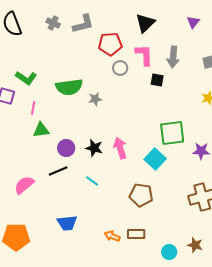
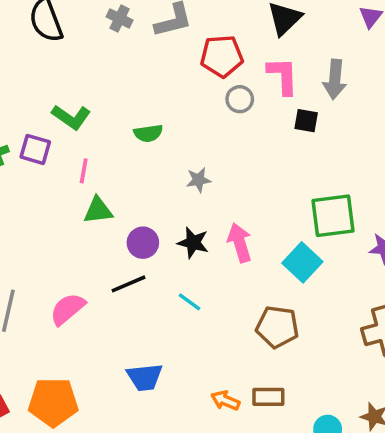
green semicircle: (69, 87) -> (148, 133), size x0.6
gray star: (95, 99) -> (198, 180), moved

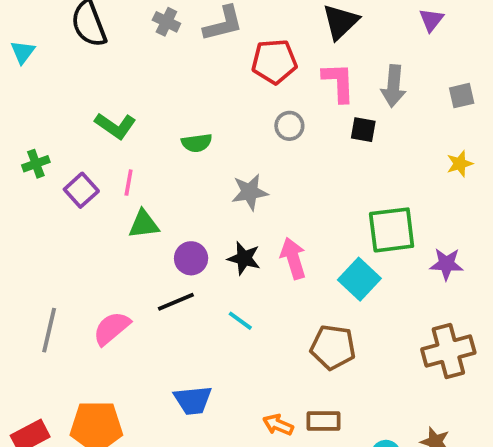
gray circle: (240, 99) -> (289, 126), moved
purple square: (35, 149) -> (81, 190), moved, turned 32
gray star: (198, 180) -> (250, 192), size x1.4

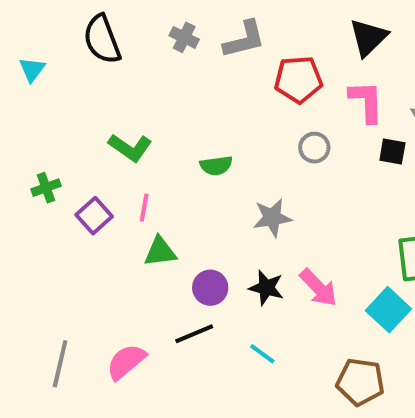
pink arrow: (293, 258) -> (318, 288), turned 153

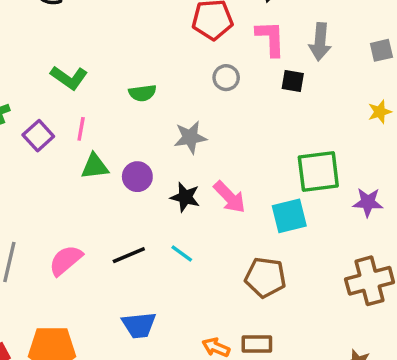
purple circle: (210, 288) -> (137, 177), moved
cyan square: (388, 310) -> (289, 216), turned 33
black line: (194, 334) -> (129, 255), moved

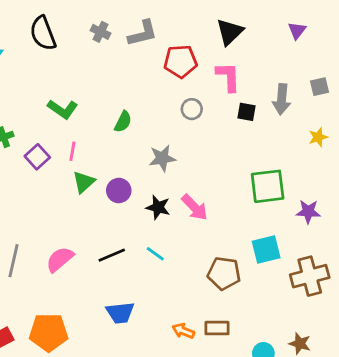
gray arrow: (320, 42) -> (282, 99), moved
green semicircle: (142, 93) -> (123, 122), turned -55
green triangle: (95, 166) -> (84, 182), turned -35
cyan square: (289, 216) -> (266, 249), moved

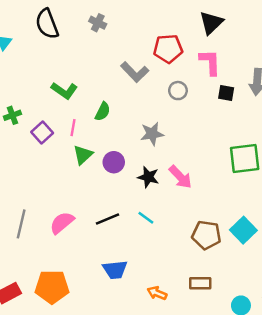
gray L-shape: (143, 33) -> (135, 72), moved, turned 60
green semicircle: (123, 122) -> (103, 112), moved
cyan square: (266, 249) -> (243, 230), moved, turned -30
orange arrow: (183, 331) -> (157, 293), moved

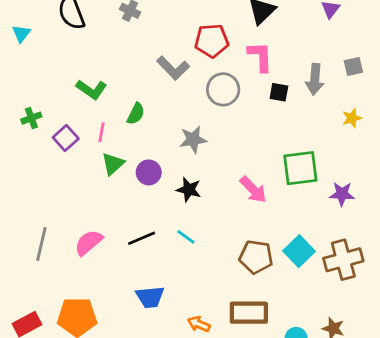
gray circle: (178, 91) -> (223, 89), size x1.5
pink arrow: (180, 177) -> (253, 190), moved
brown rectangle: (200, 283) -> (249, 313), size x1.5

